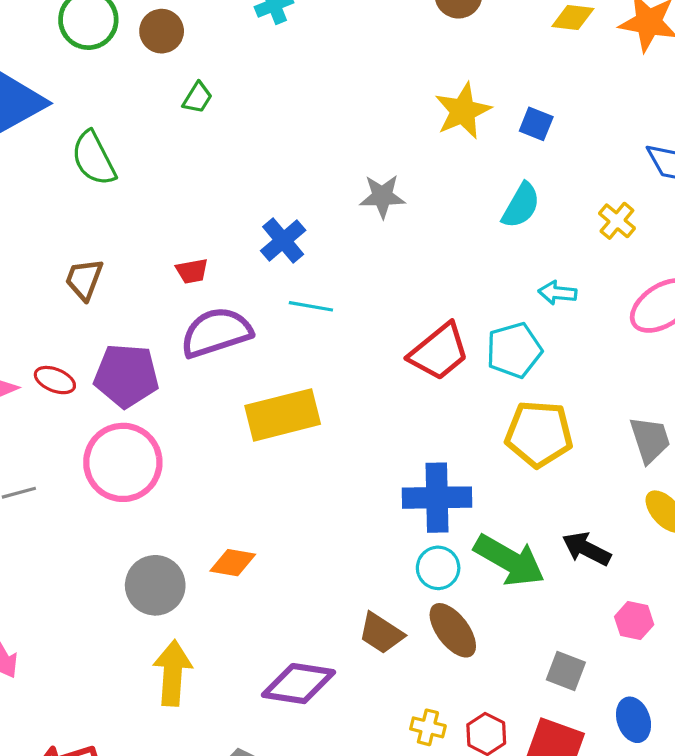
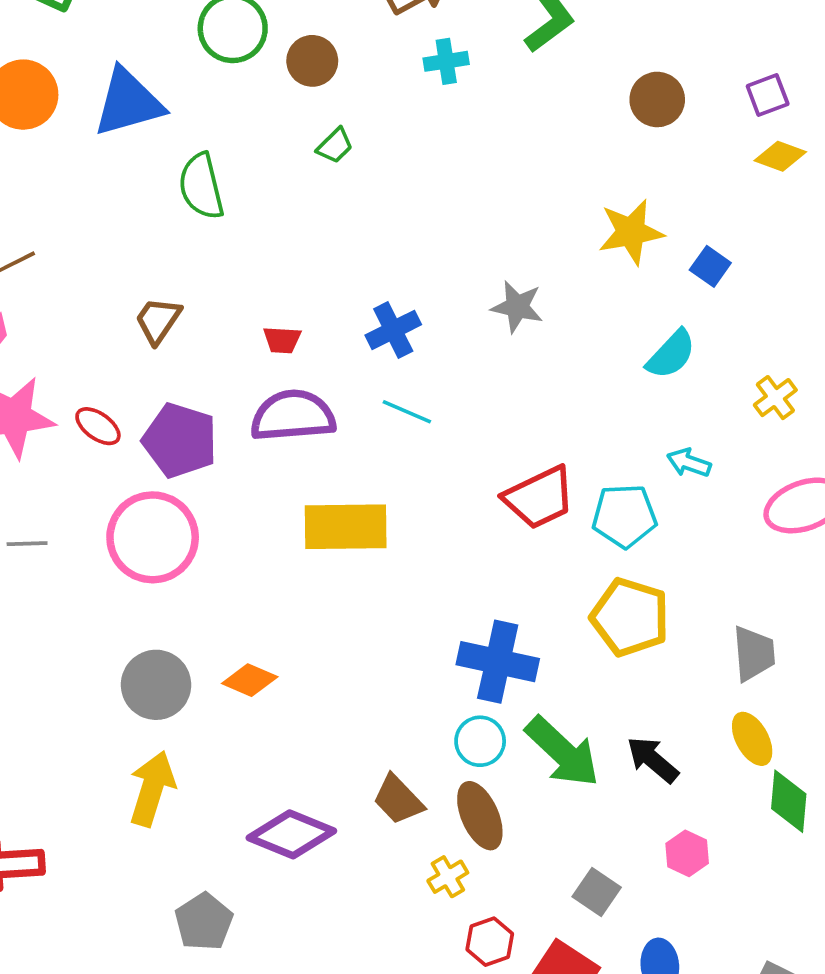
yellow cross: (428, 727) -> (448, 877), moved, turned 32

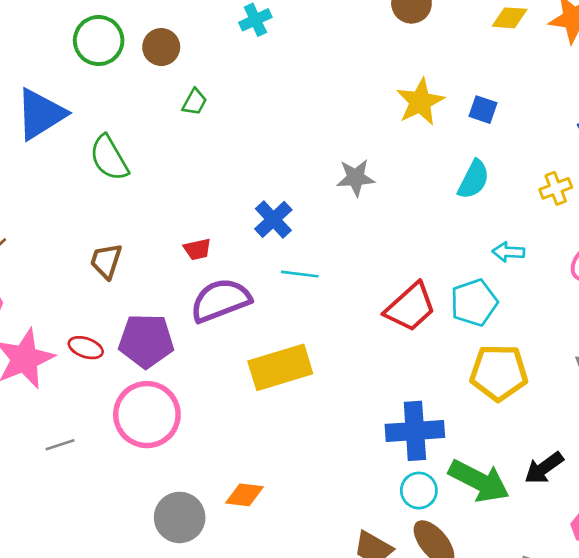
yellow cross: (775, 398) -> (556, 188), turned 32
black arrow: (653, 760) -> (544, 468), turned -60

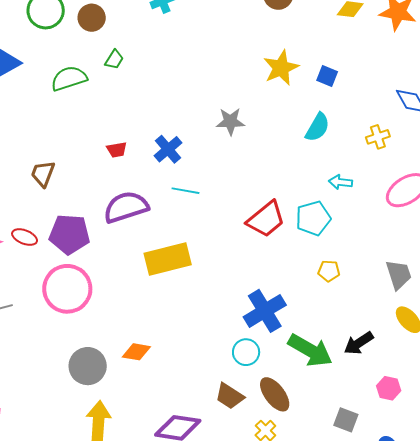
green semicircle: (109, 158) -> (69, 78), moved, turned 99
red trapezoid: (197, 249) -> (117, 150), moved
yellow pentagon: (499, 373) -> (329, 271), size x0.5
blue cross: (415, 431) -> (265, 311), turned -30
cyan circle: (419, 491) -> (246, 352), moved

